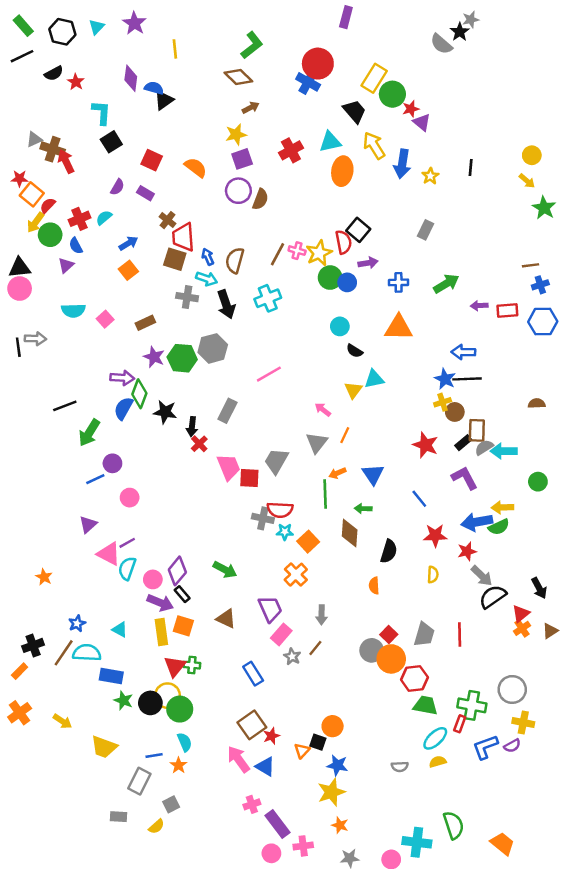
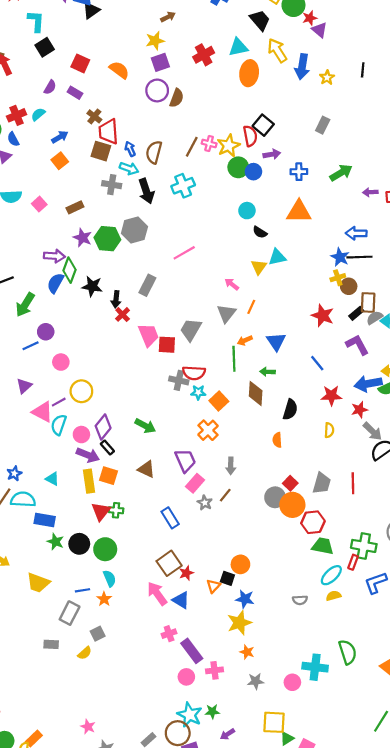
yellow circle: (167, 696) -> (81, 391), moved

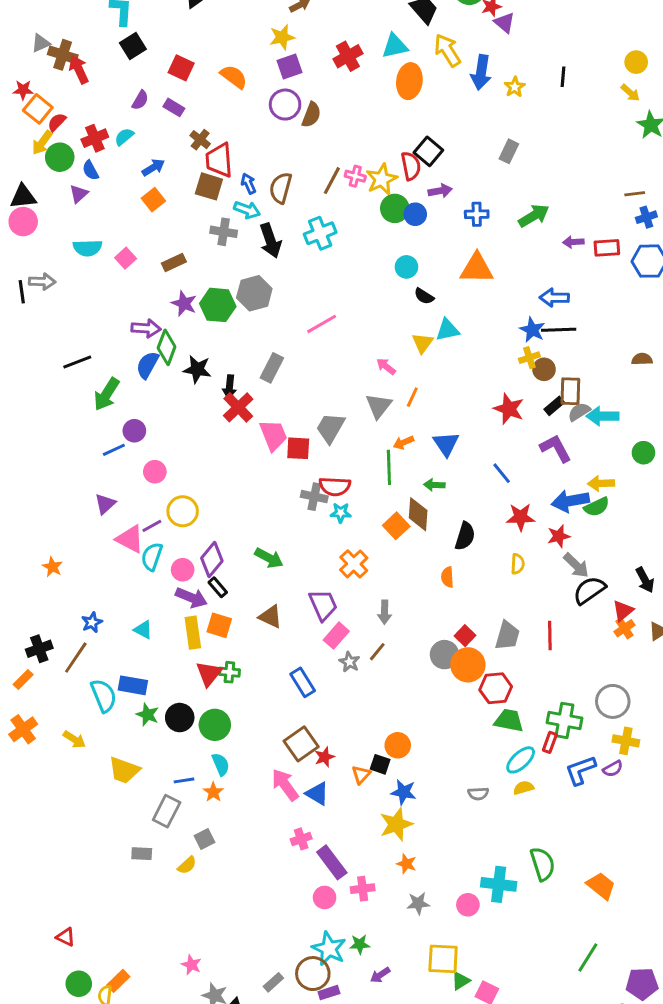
red cross: (123, 314) -> (238, 407), size x1.5
orange square: (219, 401) -> (396, 526), moved
cyan semicircle: (23, 499) -> (104, 696), moved, turned 65

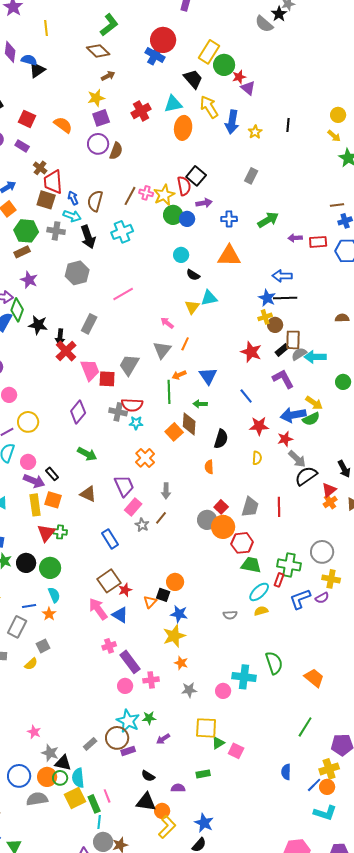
green hexagon: (218, 305) -> (26, 231), moved
yellow arrow: (601, 483) -> (314, 403), turned -144
purple diamond: (212, 560) -> (78, 412), moved

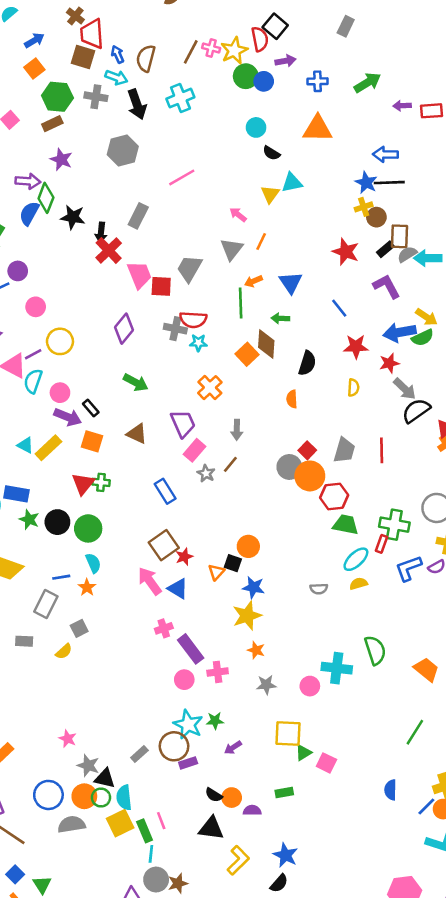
yellow rectangle: (35, 505) -> (48, 448), moved, turned 55
orange circle: (162, 811) -> (232, 798), moved

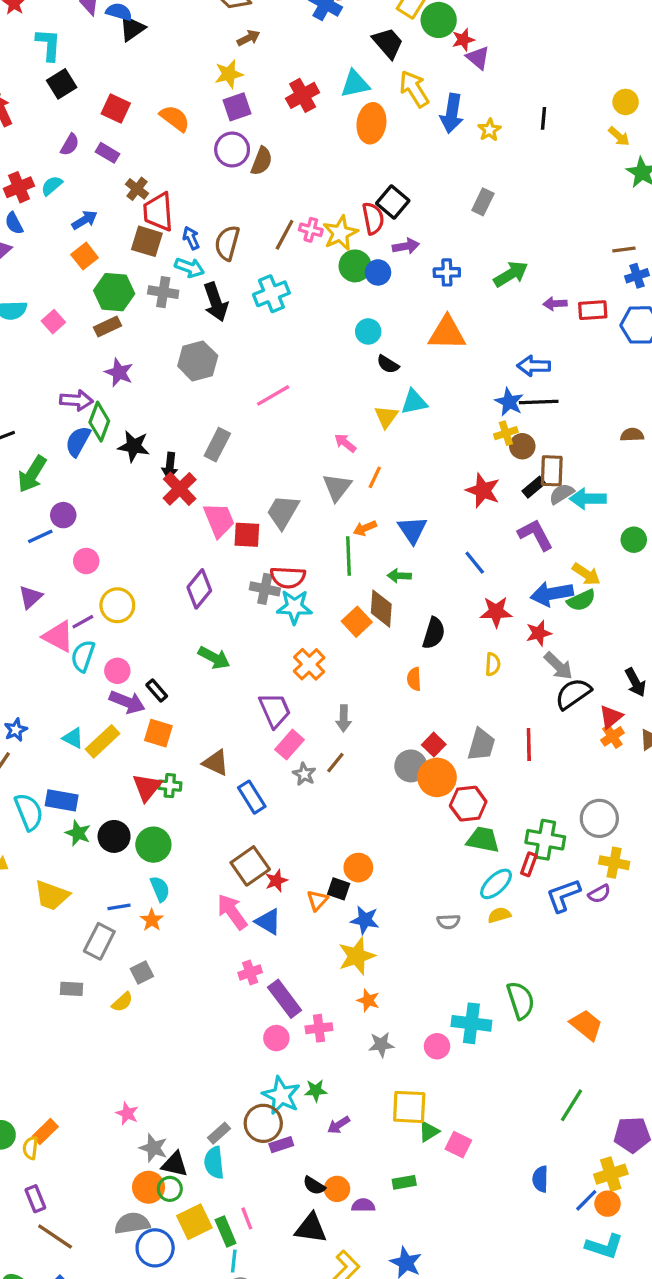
cyan star: (198, 343) -> (294, 607), size x1.5
brown triangle: (137, 434) -> (216, 763), moved
blue circle: (48, 795) -> (155, 1248), moved
cyan semicircle: (124, 798) -> (214, 1163), moved

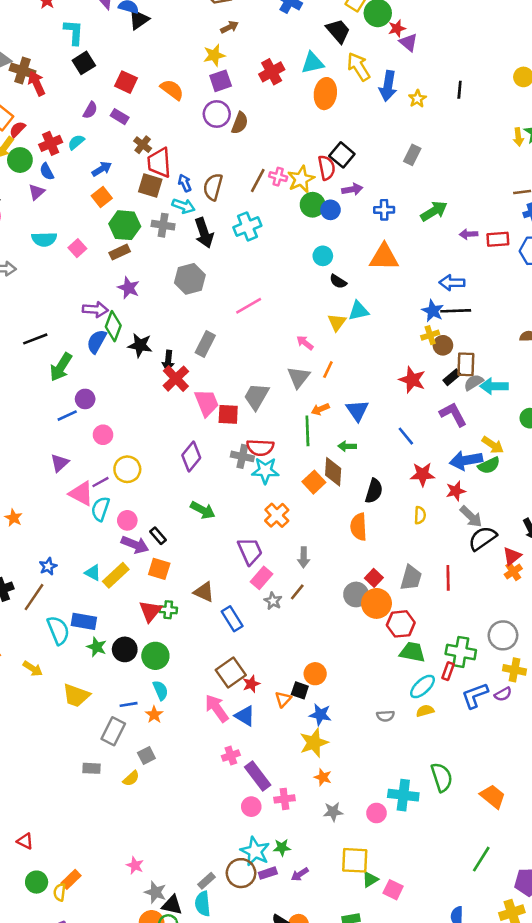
yellow arrow: (619, 136) -> (518, 137), moved, turned 42
orange semicircle: (414, 679) -> (359, 527), size x1.5
purple rectangle: (281, 1145) -> (268, 873), moved

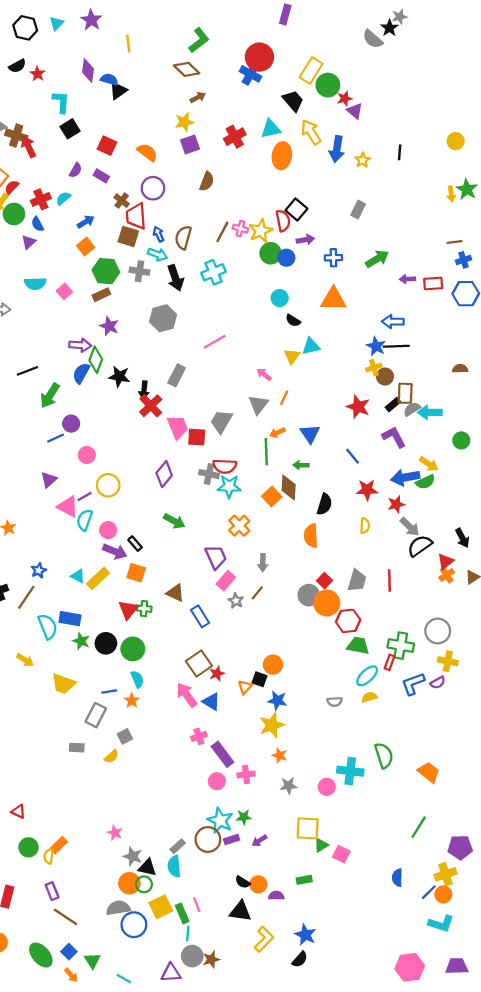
purple circle: (217, 114) -> (153, 188), moved

